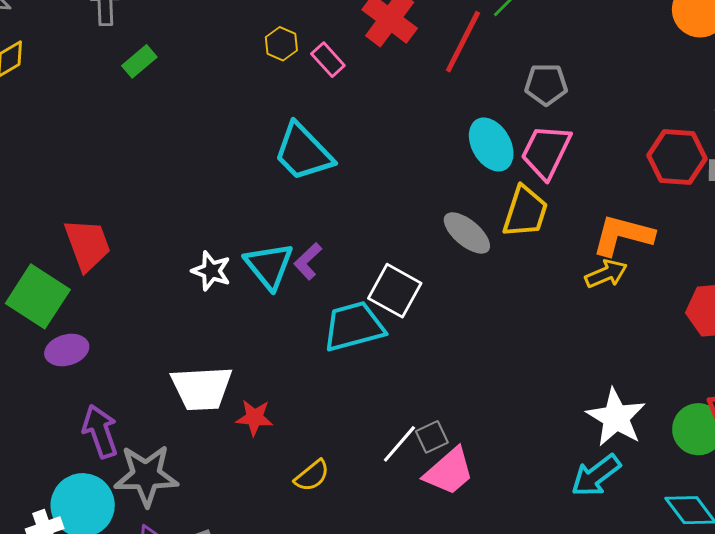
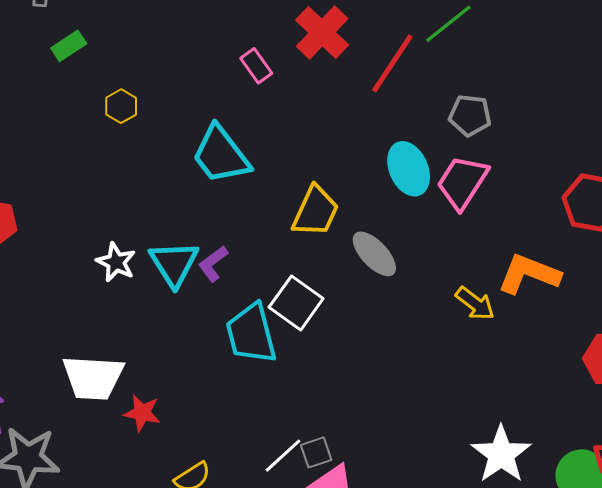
yellow hexagon: (281, 44) -> (121, 106), moved
yellow trapezoid: (525, 212) -> (315, 211), moved
yellow arrow: (606, 274) -> (475, 304), moved, turned 54
cyan trapezoid: (354, 326) -> (251, 334), turned -96

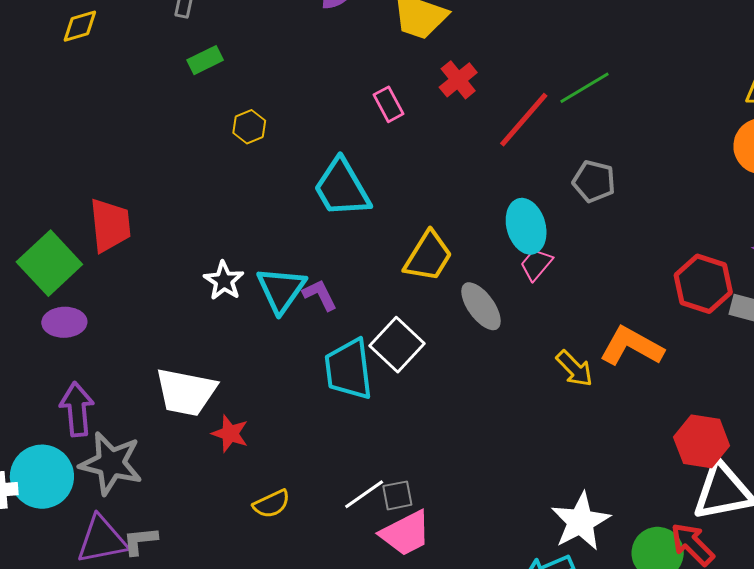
red cross: (322, 32) -> (458, 80), size x0.7
pink trapezoid: (462, 182) -> (536, 264), moved, size x0.6
purple L-shape: (213, 264) -> (320, 295), turned 93

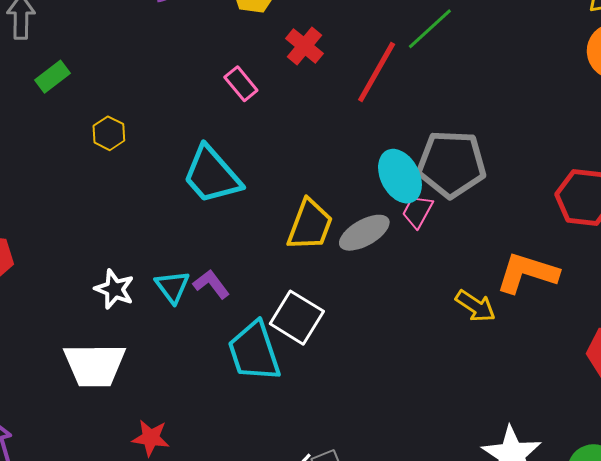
gray pentagon: (594, 181) -> (452, 164), moved, size x1.6
cyan triangle: (281, 290) -> (172, 287), size x0.7
gray ellipse: (481, 306) -> (364, 233), moved, turned -72
white trapezoid: (186, 392) -> (95, 365), moved

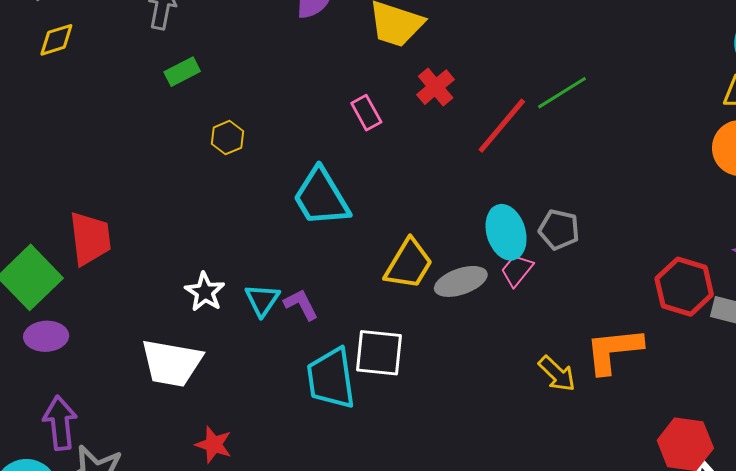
gray pentagon: (452, 164) -> (559, 230), size x0.6
orange L-shape: (527, 273) -> (614, 350), turned -34
white square: (297, 318) -> (379, 353), turned -36

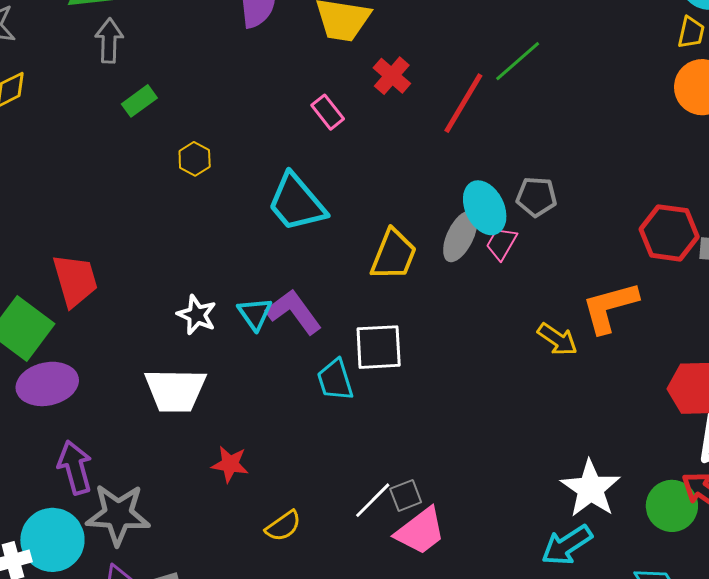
gray ellipse: (461, 281) -> (460, 236), moved, turned -36
purple L-shape: (301, 304) -> (294, 312), size x1.5
purple ellipse: (46, 336) -> (47, 384), size x1.4
cyan trapezoid: (331, 378) -> (335, 380), size x0.7

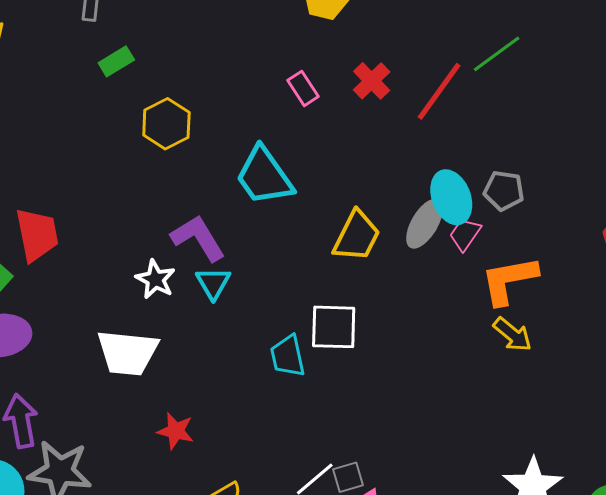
red cross: (392, 76) -> (372, 81), moved
yellow hexagon: (195, 159) -> (166, 124), size x1.5
orange L-shape: (610, 307) -> (509, 280), moved
purple L-shape: (294, 312) -> (198, 238), moved

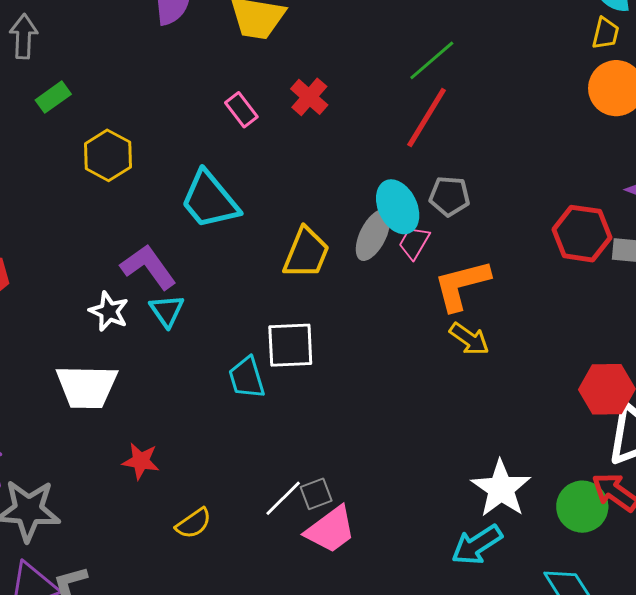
red line: (439, 91) -> (427, 117), moved

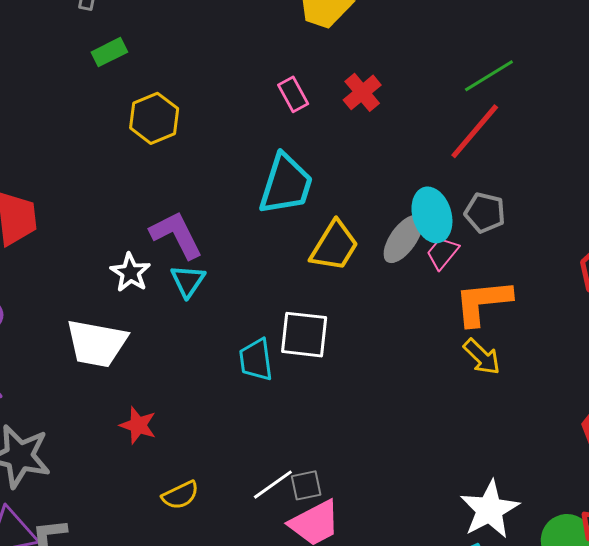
cyan trapezoid: (210, 200) -> (286, 184), moved, turned -132

